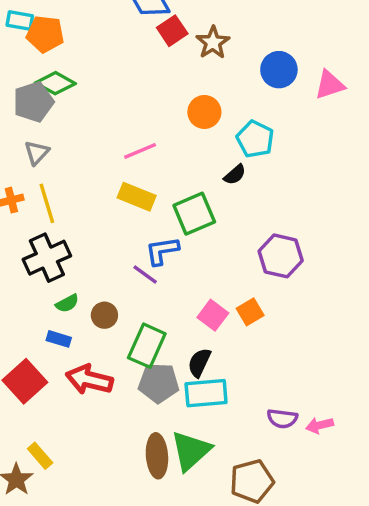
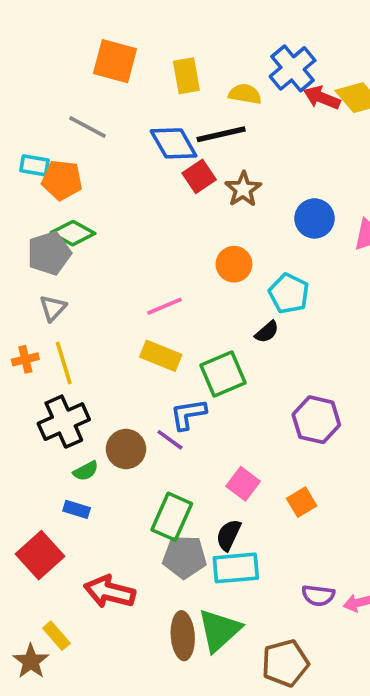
orange square: (250, 312) -> (302, 502), moved
brown circle: (104, 315) -> (126, 449), moved, size x1.4
red arrow: (89, 380) -> (110, 592), moved

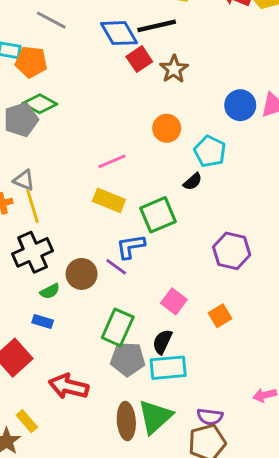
blue circle: (314, 218) -> (240, 105), moved
gray triangle: (53, 308) -> (24, 180), moved, turned -50
purple semicircle: (318, 595) -> (210, 417), moved

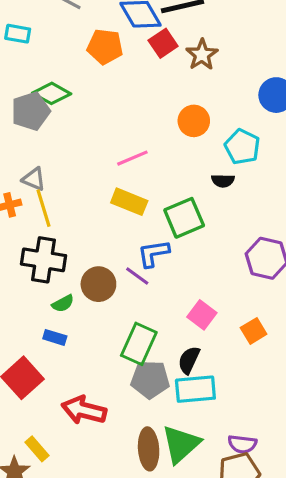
orange pentagon: (31, 62) -> (105, 47), moved
black semicircle: (193, 182) -> (223, 181), turned 42
black cross: (33, 252) -> (44, 260), turned 33

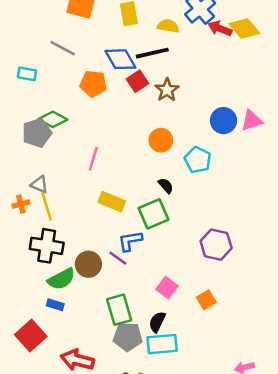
pink line: (132, 158) -> (93, 159), moved, turned -50
black semicircle: (223, 181) -> (166, 186), moved, turned -133
green semicircle: (63, 303) -> (61, 279), size x1.6
green rectangle: (139, 344) -> (119, 310), turned -40

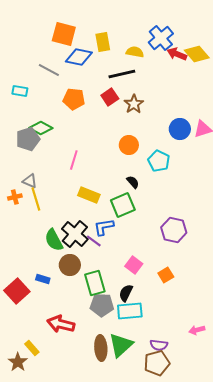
blue diamond: (120, 59) -> (79, 57), moved, turned -48
black cross: (47, 246) -> (75, 234), moved, turned 32
brown circle: (88, 264) -> (70, 265), moved
green semicircle: (61, 279) -> (54, 240), moved, turned 90
red square: (31, 335) -> (17, 291), moved

